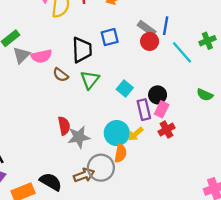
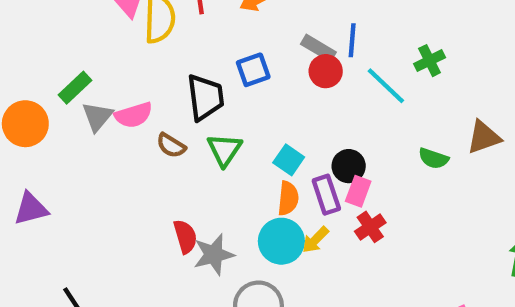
orange semicircle: (120, 153) -> (288, 198), moved

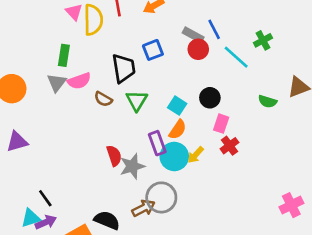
blue line: (352, 40) -> (214, 29), turned -30
green rectangle: (75, 88) -> (64, 55), moved, turned -36
black circle: (349, 166) -> (210, 98), moved
purple rectangle: (326, 195) -> (157, 143), moved
orange semicircle: (288, 198) -> (178, 130), turned 30

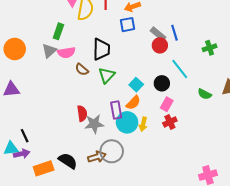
blue square: (153, 50) -> (127, 25), moved
cyan line: (236, 57) -> (180, 69), moved
yellow arrow: (195, 155) -> (143, 124), turned -40

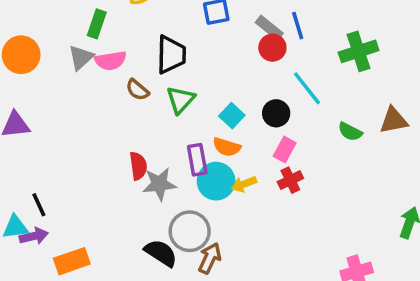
green cross: (210, 48) -> (359, 51), size x1.5
orange semicircle: (133, 103) -> (227, 147), turned 63
yellow arrow: (143, 124) -> (244, 184), turned 56
brown arrow: (97, 157) -> (210, 258), moved, turned -48
black semicircle: (68, 161) -> (161, 253), moved

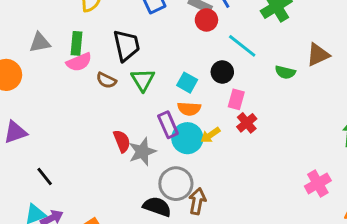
green rectangle: (97, 24) -> (76, 43), moved
gray triangle: (81, 57) -> (40, 43), moved, turned 45
black line: (39, 205) -> (45, 176), moved

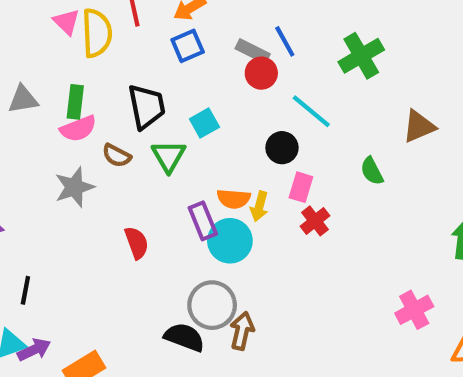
green semicircle: (285, 72) -> (372, 171), moved, turned 48
cyan square: (187, 83) -> (204, 123), moved, turned 30
yellow arrow: (210, 135) -> (259, 206), moved, turned -42
gray star: (142, 152) -> (74, 187), moved
black line: (45, 176) -> (25, 290), turned 48

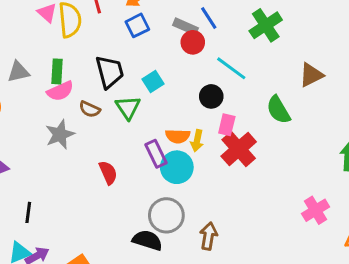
green semicircle: (372, 171) -> (278, 110), size x1.4
red cross: (315, 221) -> (239, 149), size x1.6
brown arrow: (242, 331) -> (209, 236), moved

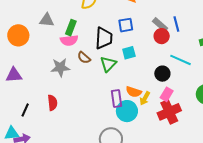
blue square: (137, 25) -> (126, 25), moved
cyan line: (231, 68) -> (180, 60), turned -30
red semicircle: (108, 173) -> (52, 103), moved

